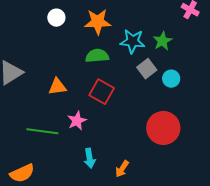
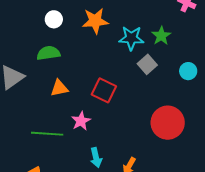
green semicircle: (97, 56) -> (48, 53), moved
cyan circle: (171, 79) -> (188, 71), moved

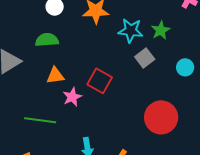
pink star: (81, 121) -> (72, 97), moved

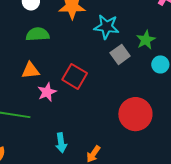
green star: (161, 30) -> (146, 40), moved
green semicircle: (47, 40) -> (38, 34), moved

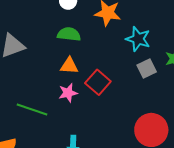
orange triangle: (30, 70) -> (69, 66), moved

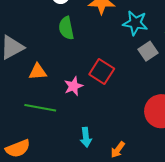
green semicircle: (69, 34) -> (66, 28), turned -100
orange triangle: (69, 66) -> (38, 72), moved

